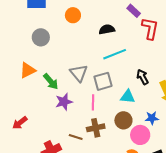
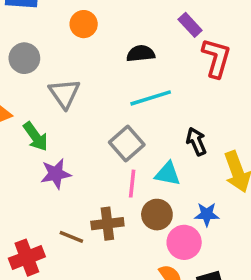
gray triangle: (79, 73) -> (64, 94), moved
gray square: (103, 81) -> (127, 144), turned -30
pink line: (93, 102) -> (132, 184), moved

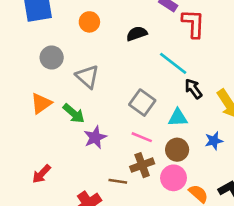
cyan line: (151, 98) -> (173, 63), moved, turned 68
pink line: (132, 184) -> (142, 137), moved, turned -60
pink circle: (184, 242) -> (173, 178), moved

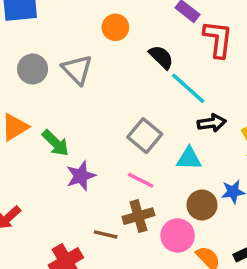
orange circle: (89, 22) -> (115, 27), moved
black semicircle: (137, 34) -> (161, 57), moved, turned 60
gray triangle: (87, 77) -> (77, 70), moved
black arrow: (193, 89) -> (212, 123), turned 114
brown circle: (177, 150) -> (202, 205), moved

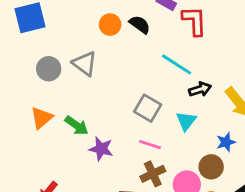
black semicircle: (161, 57) -> (140, 25), moved
cyan triangle: (189, 159) -> (186, 121), turned -45
purple star: (81, 176) -> (101, 149), turned -30
brown circle: (202, 205) -> (211, 167), moved

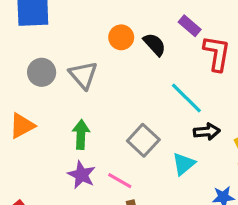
green arrow: (77, 125) -> (81, 134), moved, turned -135
pink line: (150, 145) -> (120, 181), moved

